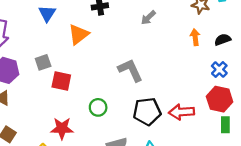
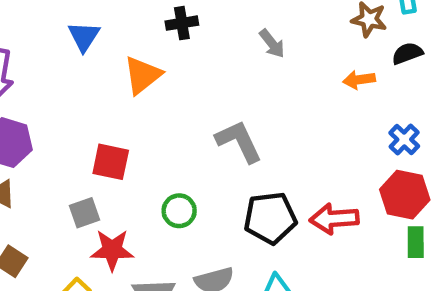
gray arrow: (148, 18) -> (272, 44), turned -84
orange arrow: (195, 37) -> (359, 80), turned -91
black semicircle: (223, 40) -> (407, 53), moved
gray square: (43, 62) -> (84, 213), moved

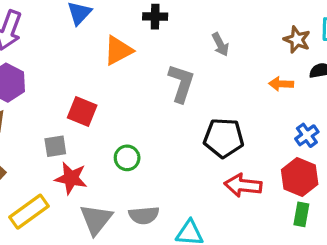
gray L-shape: (239, 141) -> (181, 83), moved, turned 33
black pentagon: (270, 218) -> (224, 138), moved

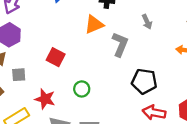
orange triangle: (118, 50) -> (94, 25), moved
gray square: (55, 146) -> (19, 75), moved

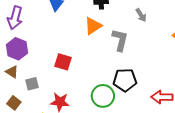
black pentagon: (144, 81) -> (125, 80), moved
green circle: (82, 89) -> (103, 96), moved, size x1.5

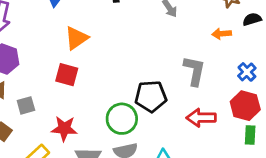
orange triangle: (93, 26) -> (76, 38), moved
gray L-shape: (120, 40) -> (194, 71), moved

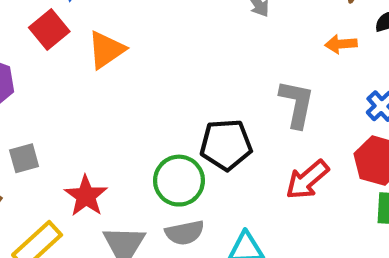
red square: (67, 75) -> (49, 29), moved, turned 35
red arrow: (201, 118) -> (307, 180), turned -40
red star: (64, 128) -> (86, 196), turned 30

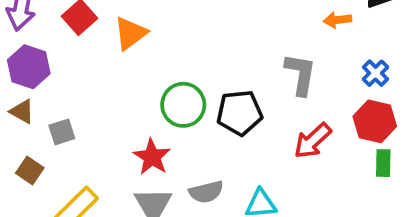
green circle: (179, 181) -> (183, 105), moved
red star: (86, 196) -> (152, 157), moved

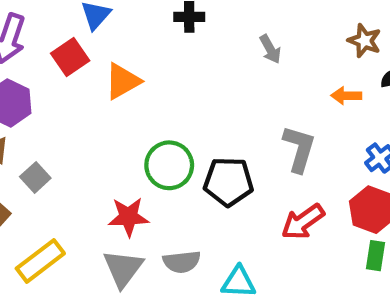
gray square: (62, 132) -> (35, 177), turned -32
red star: (152, 157) -> (128, 217), turned 30

